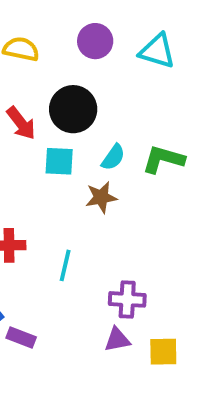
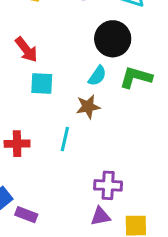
black circle: (73, 109) -> (113, 39), moved
cyan square: (59, 161) -> (42, 84), moved
cyan line: (65, 265) -> (65, 139), moved

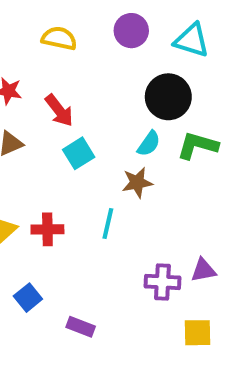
cyan square: (42, 84) -> (79, 153), turned -35
purple rectangle: (26, 215) -> (81, 327), moved
purple triangle: (100, 216) -> (203, 270), moved

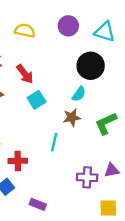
green L-shape: (198, 146) -> (106, 123), moved, turned -40
red cross: (47, 229) -> (18, 161), moved

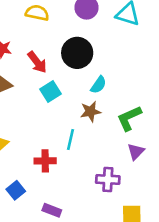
black circle: (91, 66) -> (77, 53), moved
red cross: (18, 161) -> (45, 161), moved
purple triangle: (112, 170) -> (136, 152), moved, turned -35

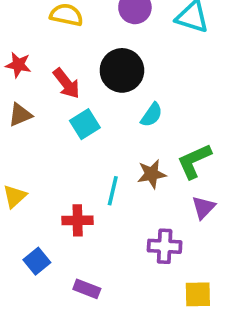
brown star: (90, 112) -> (152, 174), moved

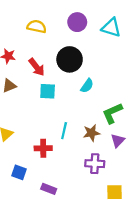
cyan square: (85, 124) -> (48, 91), turned 35
brown star: (152, 174) -> (91, 133), moved
blue square: (37, 261) -> (19, 172), turned -32

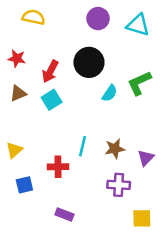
yellow semicircle: (37, 26) -> (34, 17), moved
red arrow: (37, 67) -> (50, 71), turned 66
cyan square: (48, 91) -> (52, 100), moved, turned -35
green L-shape: (112, 113) -> (139, 83), moved
blue square: (19, 172) -> (24, 185), moved, turned -32

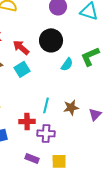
red arrow: (50, 71) -> (21, 47), turned 102
purple cross: (119, 185) -> (46, 133), moved
yellow square: (142, 218) -> (59, 161), moved

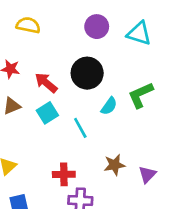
cyan line: (46, 105) -> (80, 128), moved, turned -42
red cross: (27, 121) -> (64, 174), moved

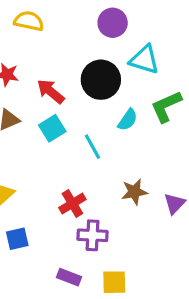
cyan triangle: (139, 33) -> (144, 60), moved
red cross: (64, 174) -> (72, 204), turned -30

